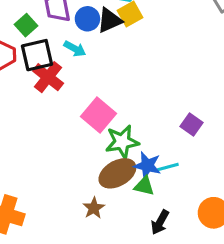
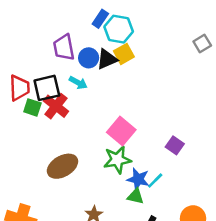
green square: (26, 25) -> (32, 107), moved, turned -30
pink square: (98, 115) -> (121, 131), moved
cyan line: (168, 167) -> (155, 181), turned -30
brown ellipse: (117, 173) -> (62, 166), moved

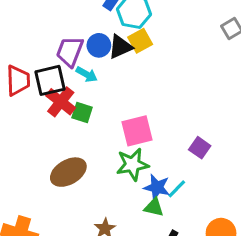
purple trapezoid: (64, 47) -> (70, 51), moved, turned 32
green square: (32, 107) -> (82, 113), moved
pink square: (121, 131) -> (137, 131), turned 36

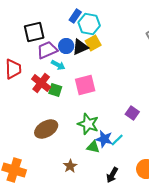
purple trapezoid: (70, 51) -> (47, 50), turned 45
black square: (50, 80) -> (34, 32), moved
pink square: (137, 131) -> (85, 85), moved
green star: (132, 164) -> (88, 124), turned 30
green triangle: (154, 207) -> (93, 147), moved

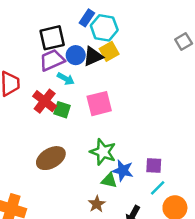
black square: (34, 32) -> (52, 38), moved
purple square: (132, 113) -> (154, 166), moved, turned -32
cyan line: (117, 140) -> (158, 188), moved
brown star: (70, 166) -> (97, 204), moved

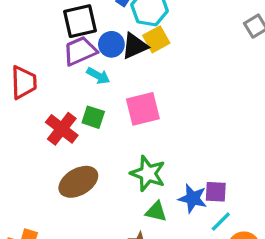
red cross: (45, 101) -> (62, 129), moved
blue star: (123, 171) -> (193, 198), moved

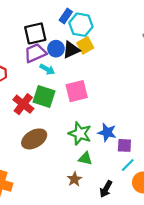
green square: (93, 117) -> (44, 97), size x1.5
blue star: (193, 198) -> (107, 132), moved

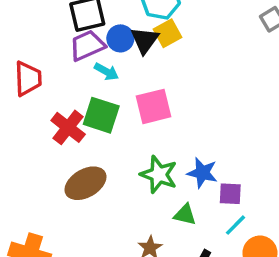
black triangle: (71, 50) -> (145, 40), turned -30
green triangle: (85, 159) -> (185, 215), moved

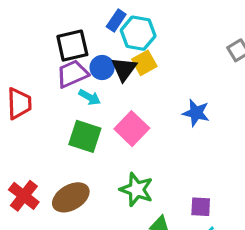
pink square: (154, 106) -> (132, 129), turned -32
red cross: (68, 127) -> (24, 196), moved
blue star: (202, 173) -> (196, 113), moved

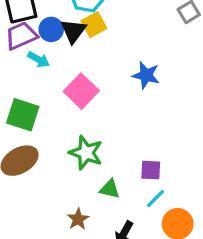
green square: (85, 136) -> (23, 115), moved

